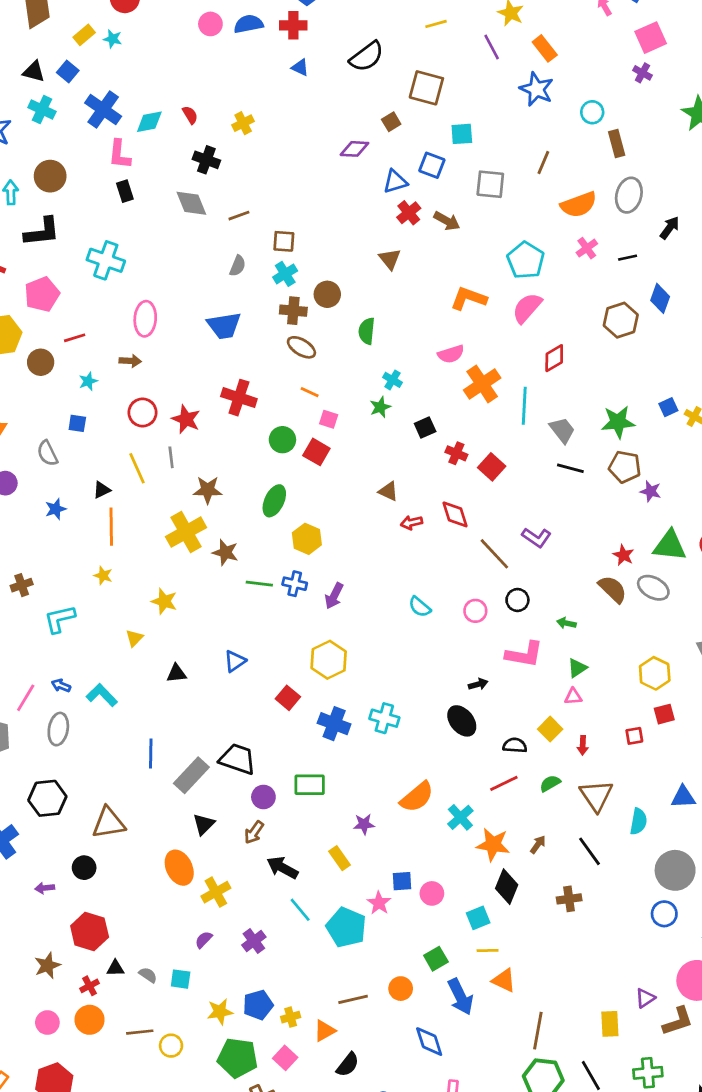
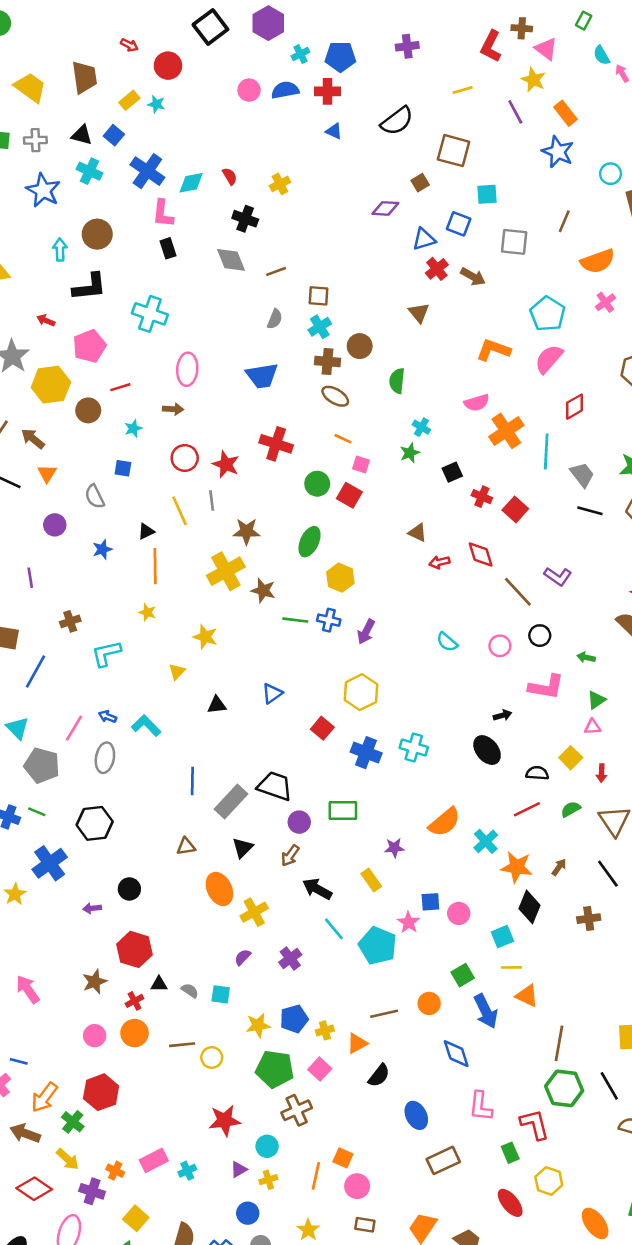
brown triangle: (109, 823) -> (186, 847), moved, size x0.6

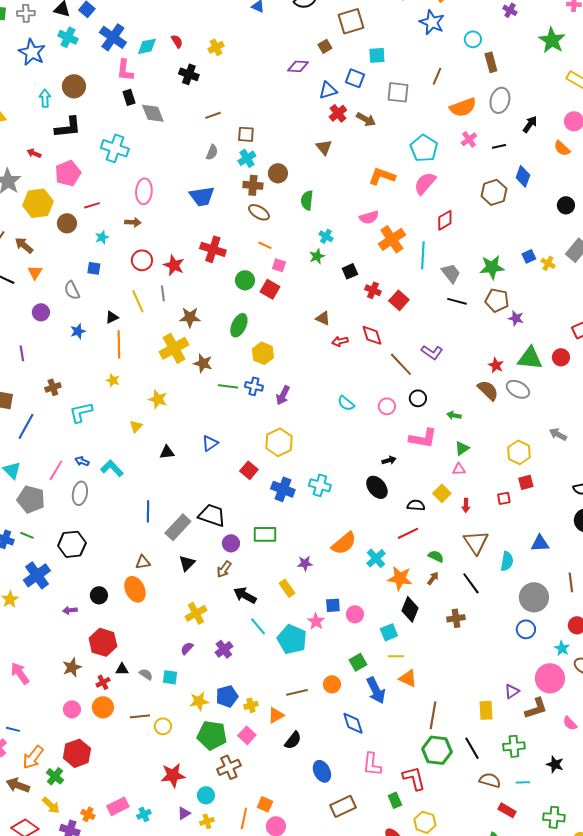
brown square: (454, 151) -> (351, 21), turned -32
gray diamond: (231, 260) -> (153, 113), moved
green semicircle: (571, 809) -> (436, 556), moved, turned 56
orange ellipse: (219, 889) -> (135, 589), moved

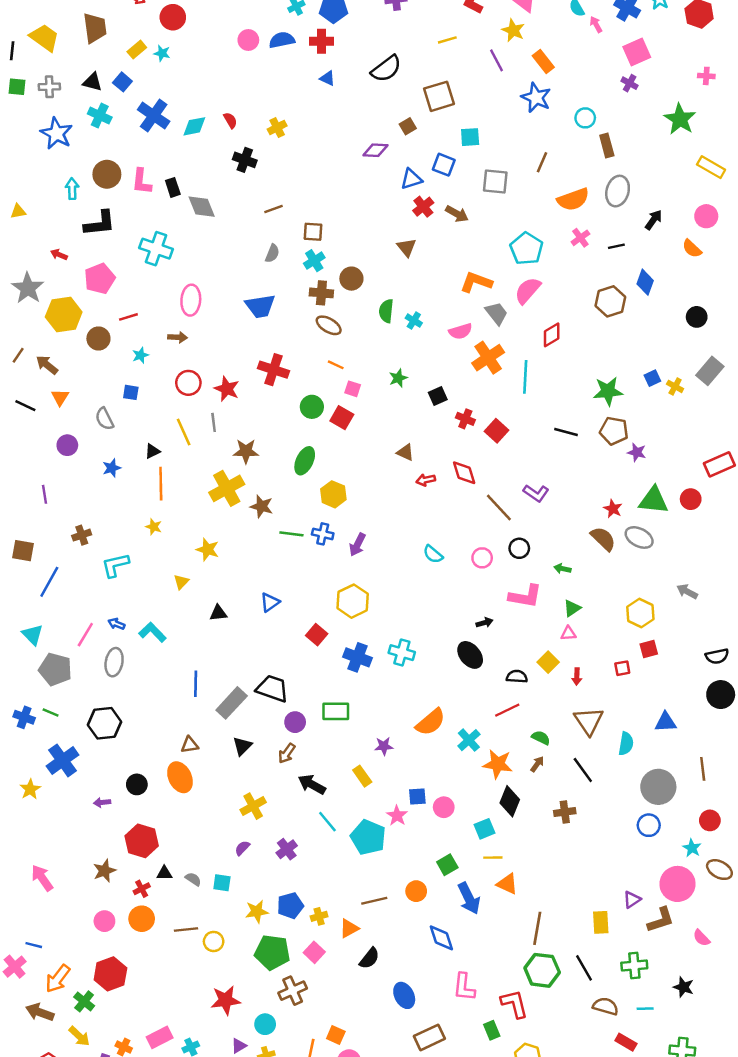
pink L-shape: (125, 70) -> (142, 181), moved
cyan cross: (326, 236) -> (414, 321), moved
gray trapezoid: (451, 273) -> (496, 313), moved

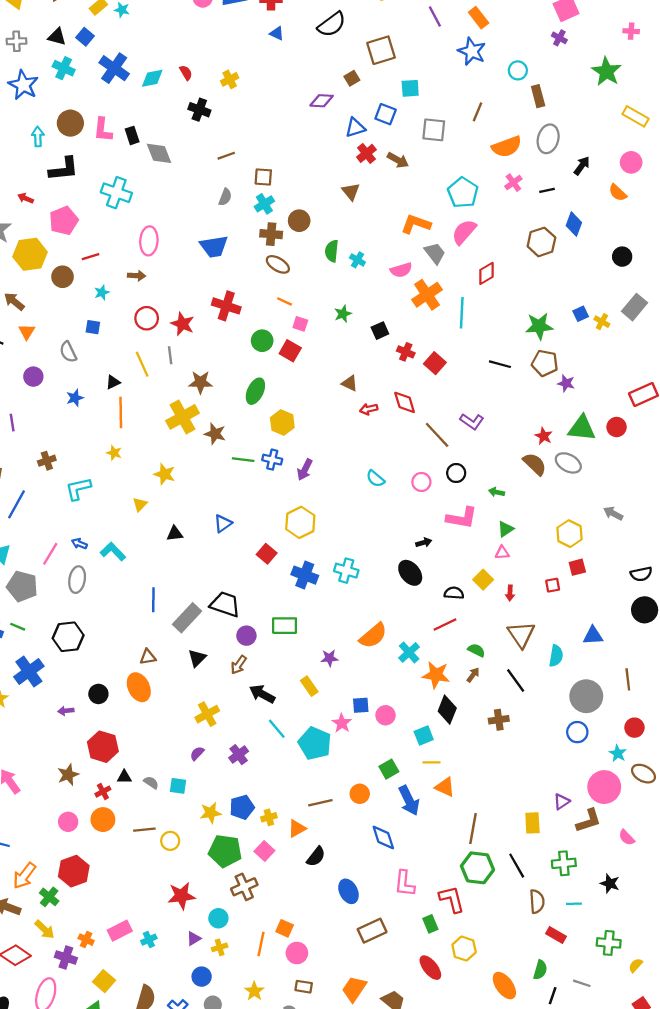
brown semicircle: (606, 1006) -> (537, 901), turned 70

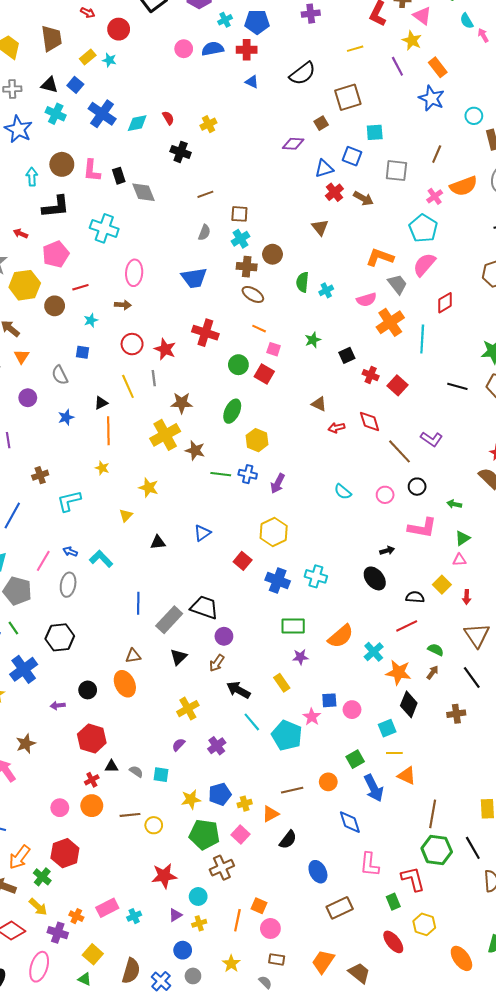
pink cross: (513, 183) -> (435, 196), moved
cyan cross: (357, 260) -> (326, 290), turned 32
green rectangle: (285, 626) -> (293, 626), moved
green line: (18, 627) -> (13, 628), turned 32
brown star: (68, 775) -> (26, 744), moved

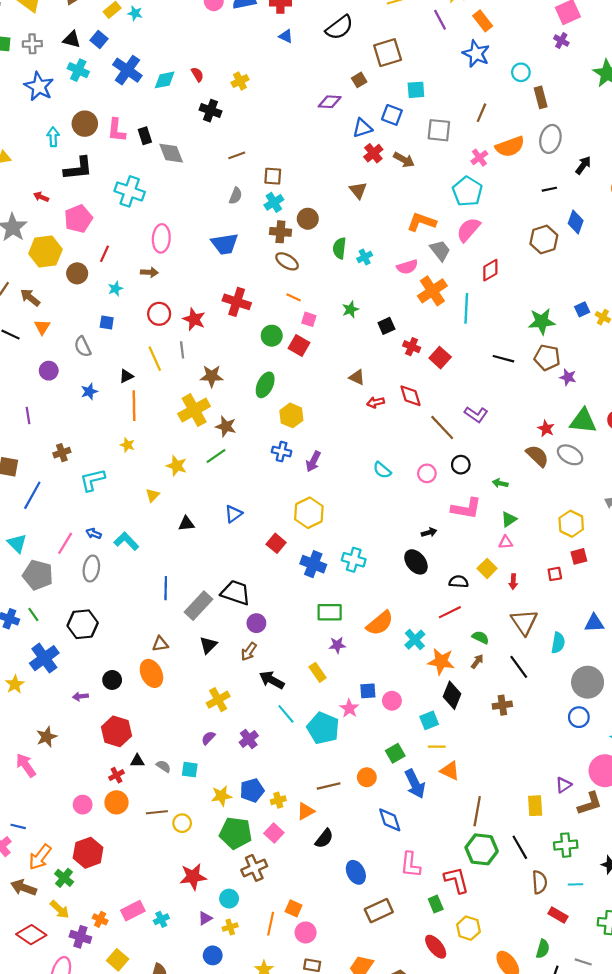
red line: (80, 287) -> (104, 254), turned -49
green line: (221, 474) -> (216, 456), moved, turned -42

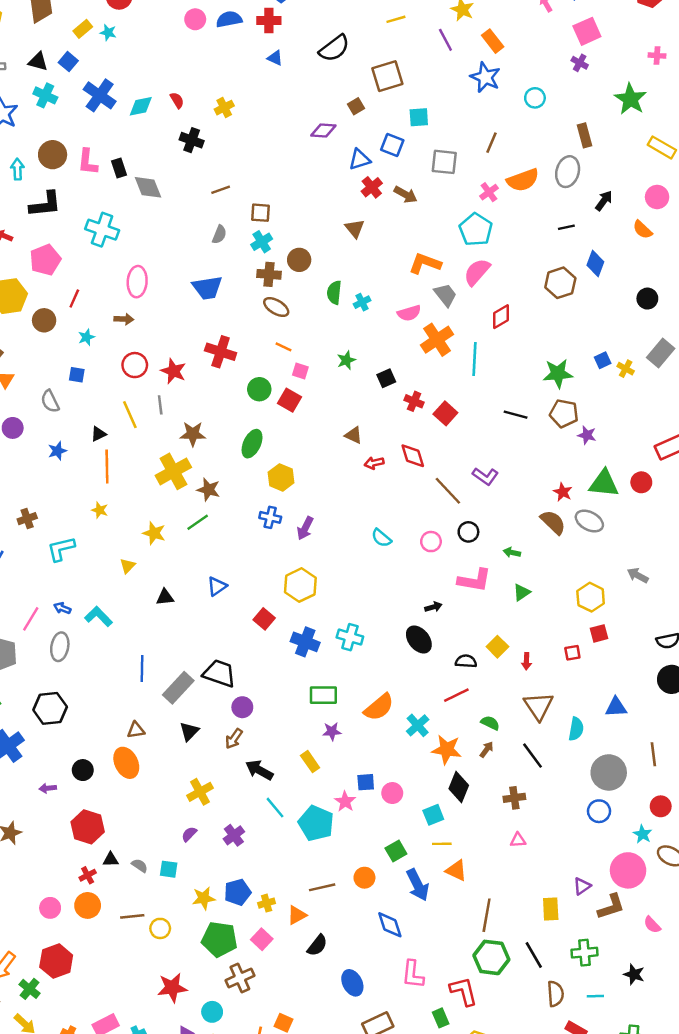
brown rectangle: (541, 97) -> (584, 135), moved
pink triangle: (506, 542) -> (518, 840), moved

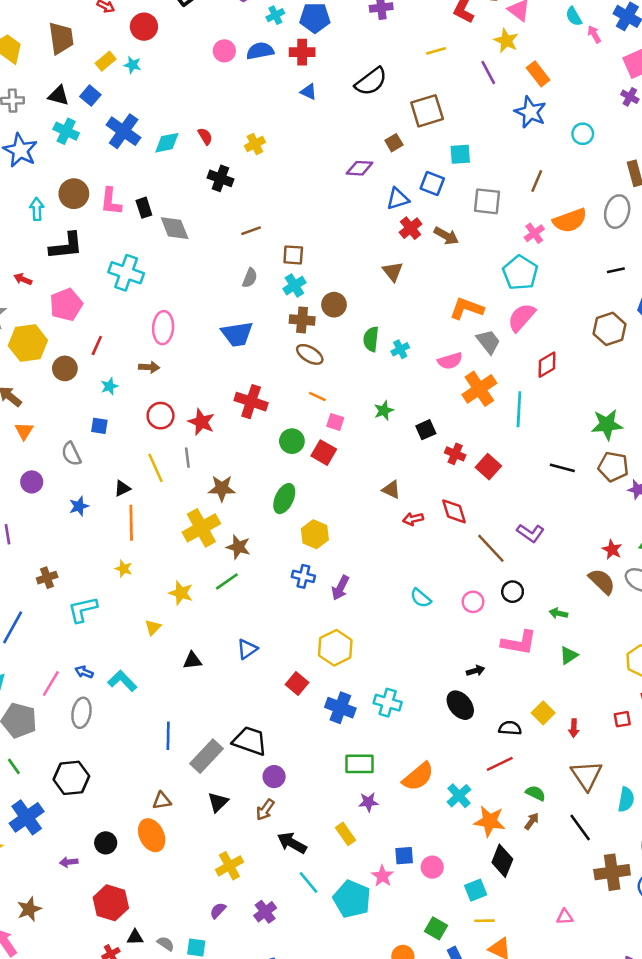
brown cross: (514, 798) -> (612, 872), moved, size x1.5
green square: (396, 851) -> (436, 928), turned -30

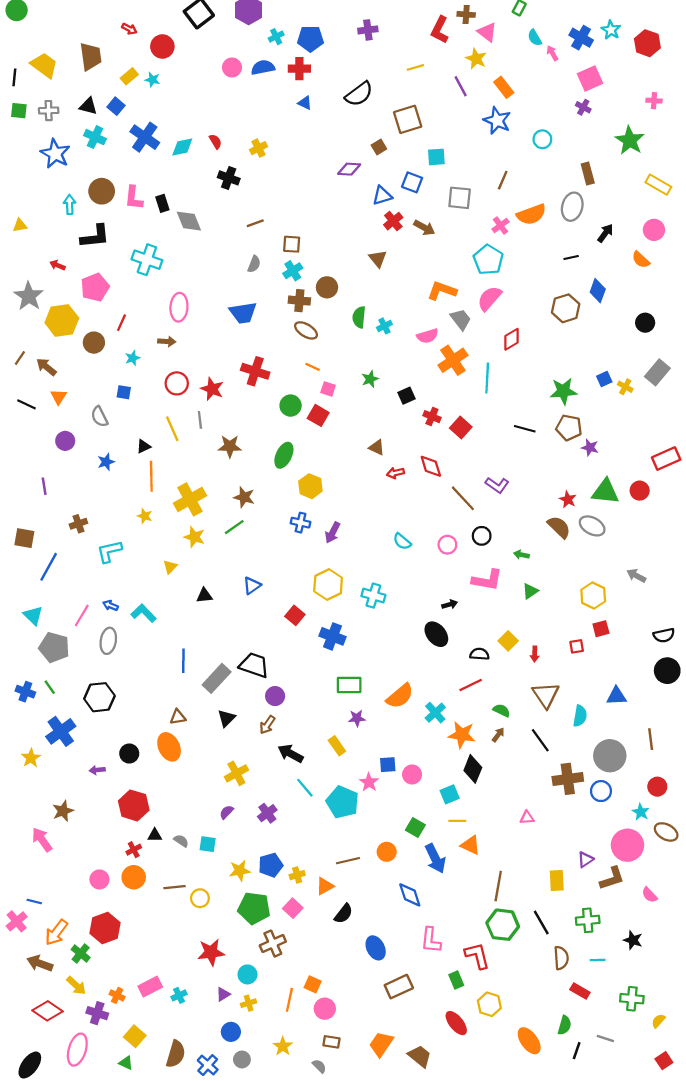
yellow cross: (201, 528) -> (190, 499), moved
cyan cross: (388, 703) -> (373, 596), moved

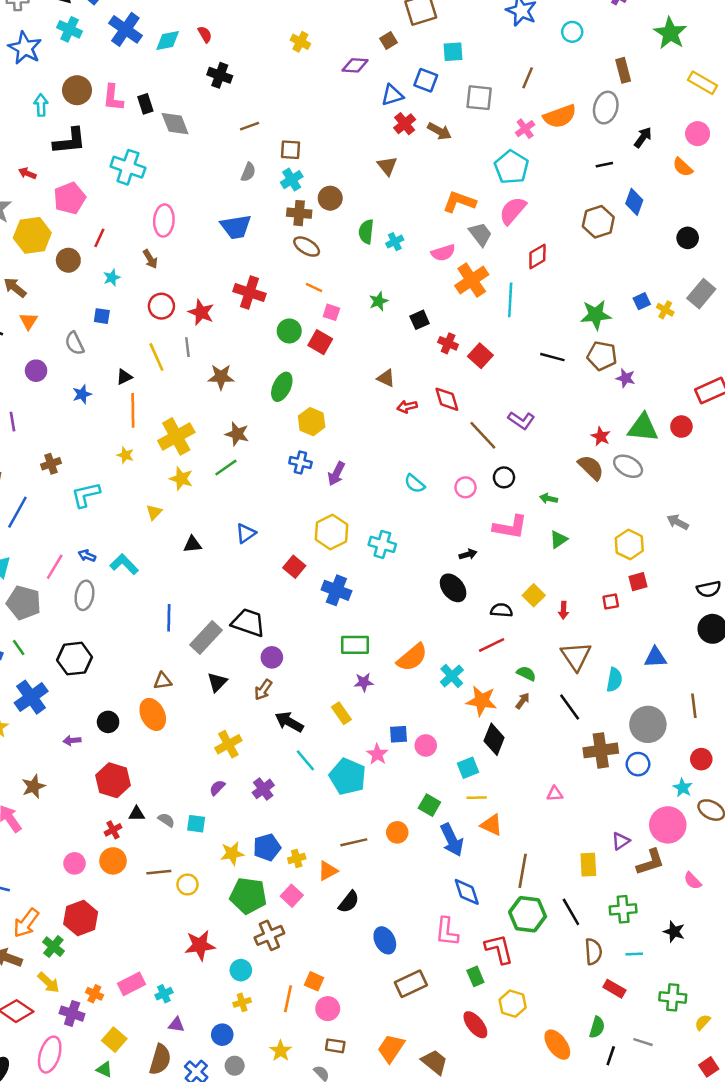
yellow cross: (259, 148) -> (300, 42), moved, turned -35
brown arrow: (167, 341) -> (150, 259), turned 56
blue diamond: (410, 895) -> (467, 892), moved
purple triangle: (223, 994) -> (176, 1025), moved, turned 40

